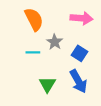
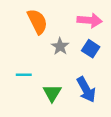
cyan line: (33, 52) -> (24, 75), moved
blue square: (79, 53) -> (91, 49), moved

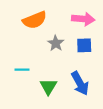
orange semicircle: (37, 21) -> (35, 20), turned 95
blue square: (91, 49) -> (84, 45), turned -35

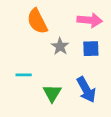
orange semicircle: (35, 20) -> (37, 21), turned 85

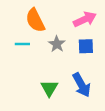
pink arrow: (90, 20) -> (85, 19), turned -30
cyan line: (24, 75) -> (22, 44), moved

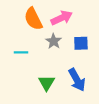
pink arrow: (85, 19) -> (62, 18), moved
cyan line: (22, 44) -> (21, 52), moved

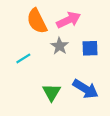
cyan line: (21, 52) -> (23, 58), turned -32
blue arrow: (77, 80) -> (86, 89), turned -30

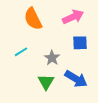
pink arrow: (69, 20) -> (73, 17), moved
gray star: (60, 46) -> (52, 58), moved

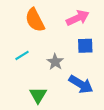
green triangle: (46, 82) -> (38, 95), moved

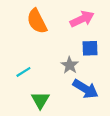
cyan line: (22, 55) -> (23, 72), moved
gray star: (55, 62) -> (70, 65), moved

